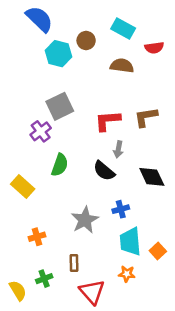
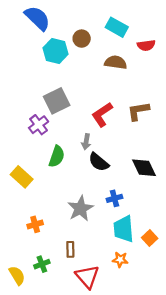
red L-shape: (108, 121) -> (102, 114), turned -30
gray arrow: (118, 149) -> (86, 142), moved

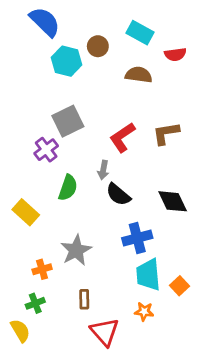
blue cross: (114, 198) -> (137, 238), size x1.5
gray star: (80, 209) -> (76, 250), moved
green cross: (42, 264) -> (35, 303), moved

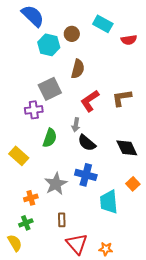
brown semicircle: (139, 75) -> (78, 69), moved, turned 96
purple cross: (46, 150) -> (34, 110), turned 30
blue cross: (137, 238) -> (86, 175), moved, turned 30
orange square: (179, 286) -> (133, 184), moved
orange star: (144, 312) -> (106, 249), moved

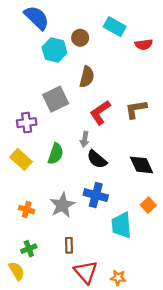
purple cross: (34, 110) -> (27, 123), moved
yellow rectangle: (19, 156) -> (21, 159), moved
orange cross: (31, 198) -> (27, 210), moved, turned 32

